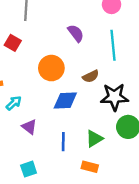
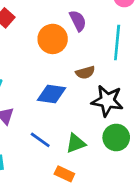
orange circle: (51, 68) -> (53, 39), moved
blue line: (63, 142) -> (40, 140), turned -66

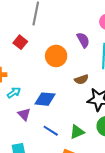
purple semicircle: (78, 21) -> (83, 40), moved
blue diamond: (51, 94) -> (45, 99), moved

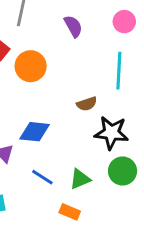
purple semicircle: (83, 40) -> (73, 26), moved
orange circle: (56, 56) -> (31, 66), moved

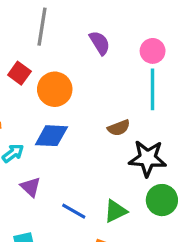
pink circle: (124, 22) -> (153, 51), moved
blue diamond: (35, 132) -> (51, 136), moved

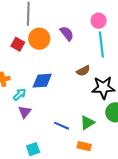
purple semicircle: (100, 43) -> (67, 33), moved
orange circle: (55, 89) -> (39, 39), moved
purple triangle: (30, 187) -> (25, 112), moved, turned 32

